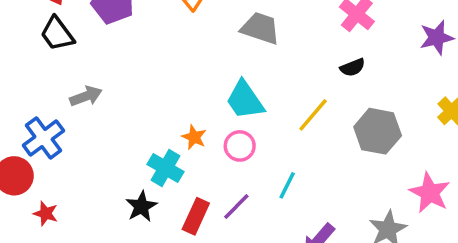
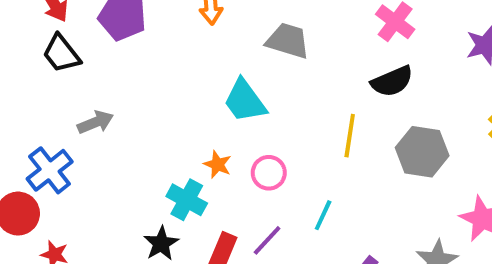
black semicircle: (353, 67) -> (392, 81), size x1.5
cyan trapezoid: (245, 100) -> (245, 101), moved
yellow line: (313, 115) -> (350, 136), turned -30

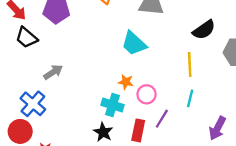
black semicircle: (392, 81) -> (204, 30), moved
yellow line: (350, 136) -> (190, 64), moved
pink circle: (269, 173) -> (147, 94), moved

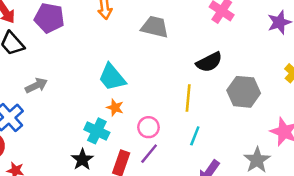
cyan trapezoid: (134, 44) -> (112, 77), moved
pink circle: (147, 94) -> (148, 127), moved
cyan line: (190, 98) -> (195, 136), moved

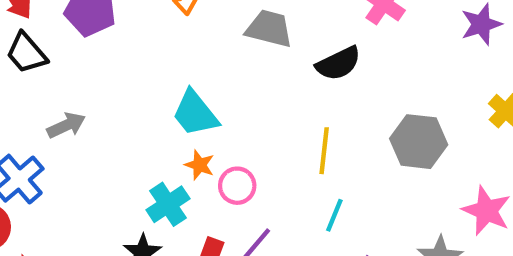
black semicircle: (209, 62) -> (338, 63), moved
pink circle: (148, 127) -> (237, 186), moved
cyan cross: (97, 131) -> (168, 204), turned 30

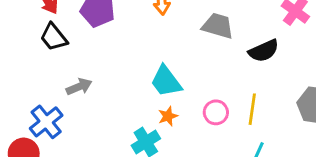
orange star: (200, 165) -> (168, 116), turned 30
pink circle: (237, 186) -> (216, 112), moved

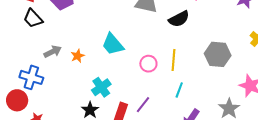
orange star: (168, 116) -> (78, 56), moved
blue cross: (46, 122) -> (31, 77), turned -30

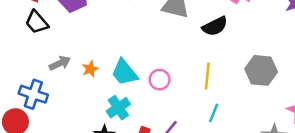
cyan trapezoid: (113, 44) -> (124, 72), moved
pink circle: (148, 64) -> (160, 80), moved

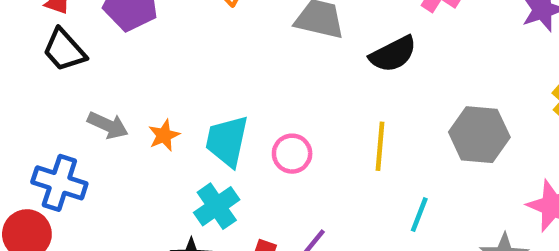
gray arrow: (60, 63) -> (108, 125), turned 50
cyan trapezoid: (124, 72) -> (227, 141), turned 52
cyan line: (214, 113) -> (419, 215), moved

